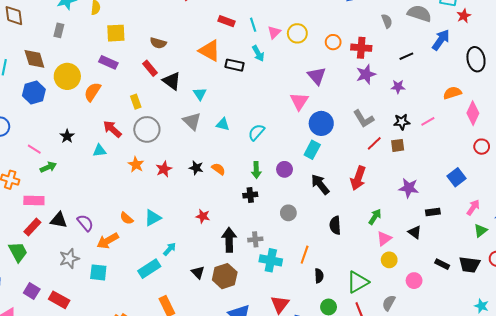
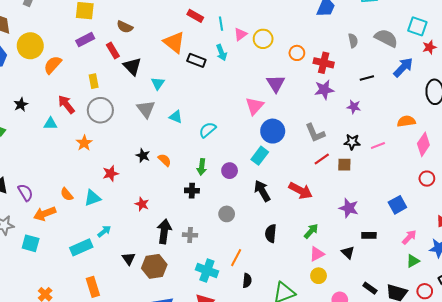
purple rectangle: (108, 62) -> (85, 40), moved, turned -60
red star: (164, 169) -> (111, 173), moved
red arrow: (358, 178) -> (300, 191), turned -90
cyan cross: (271, 260) -> (207, 270), moved

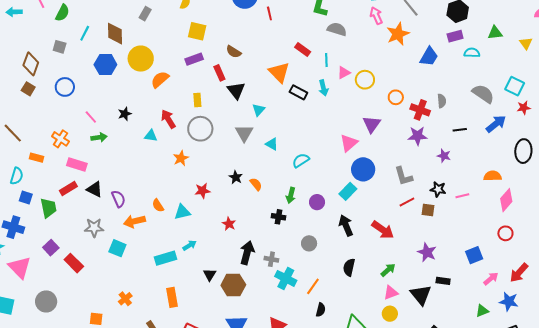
gray semicircle: (353, 41) -> (442, 101), moved
pink arrow: (409, 237) -> (491, 279), moved
black triangle: (348, 253) -> (421, 295), size x1.6
cyan cross: (207, 270) -> (286, 278), moved

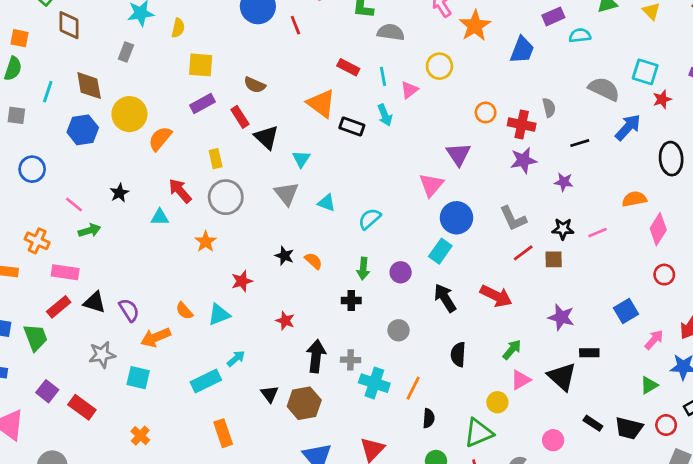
yellow circle: (365, 80) -> (439, 66), moved
orange cross: (125, 299) -> (140, 436), moved
yellow circle: (390, 314) -> (497, 402), moved

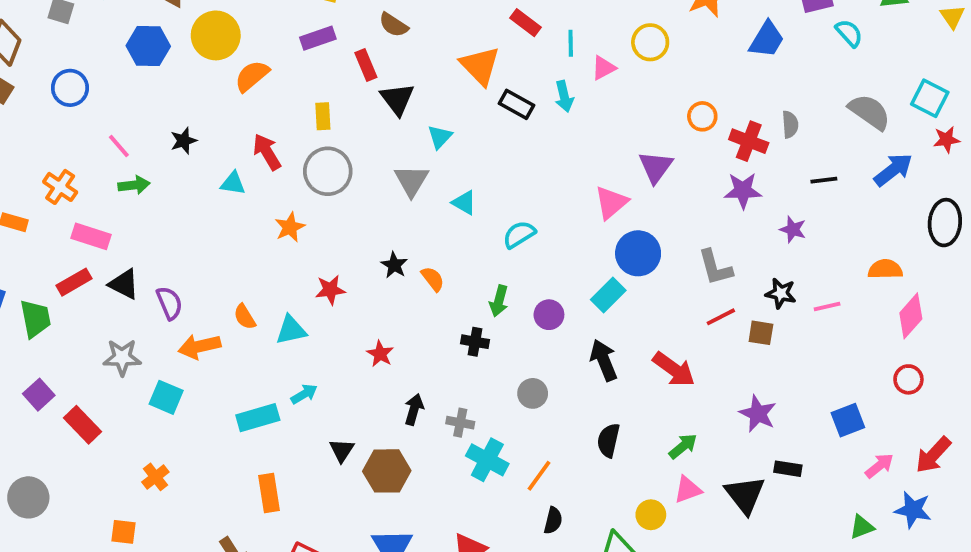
cyan semicircle: (580, 35) -> (849, 33), turned 45
black arrow: (316, 356) -> (414, 409), size x0.7

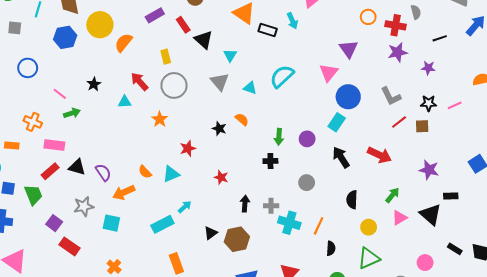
cyan semicircle: (519, 234) -> (282, 76), moved, size x1.4
orange semicircle: (433, 279) -> (242, 119), moved
purple square: (39, 395) -> (54, 223), moved
black triangle: (342, 450) -> (211, 233), turned 32
yellow circle: (651, 515) -> (369, 227), moved

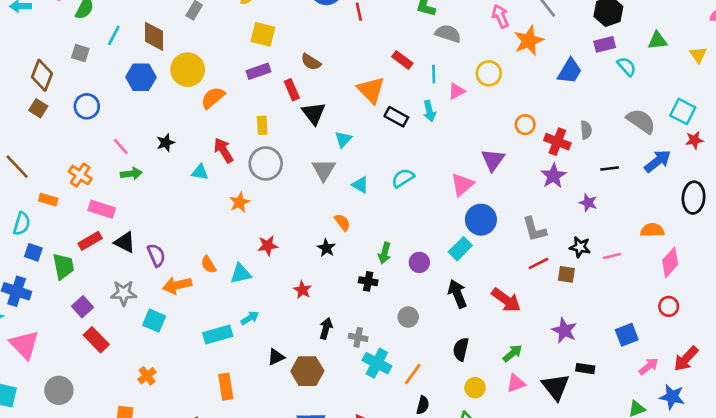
purple star: (398, 52) -> (553, 176), turned -30
cyan semicircle: (282, 76) -> (403, 178), size x0.7
black star: (219, 129) -> (326, 248), moved

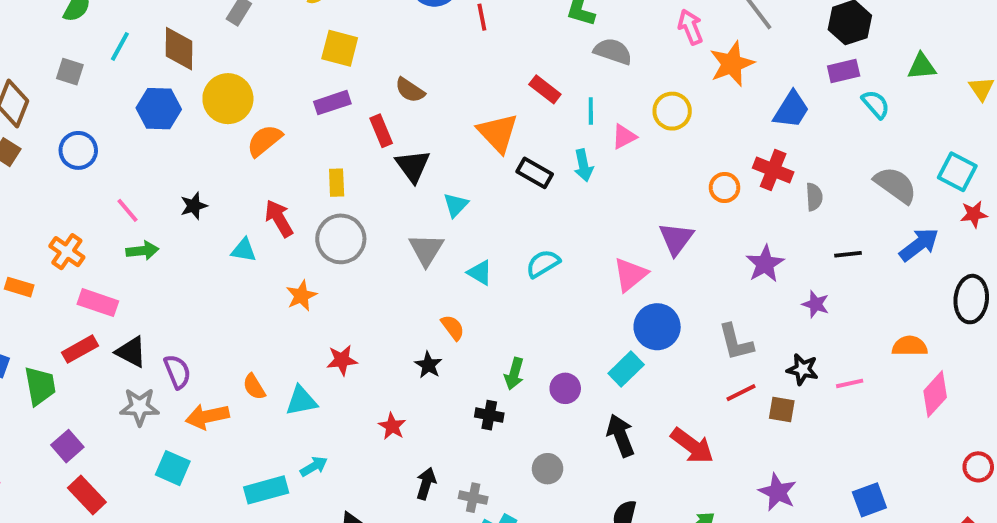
red cross: (557, 142) -> (773, 170), moved
gray star: (124, 293) -> (140, 407), moved
red circle: (669, 306) -> (978, 467), moved

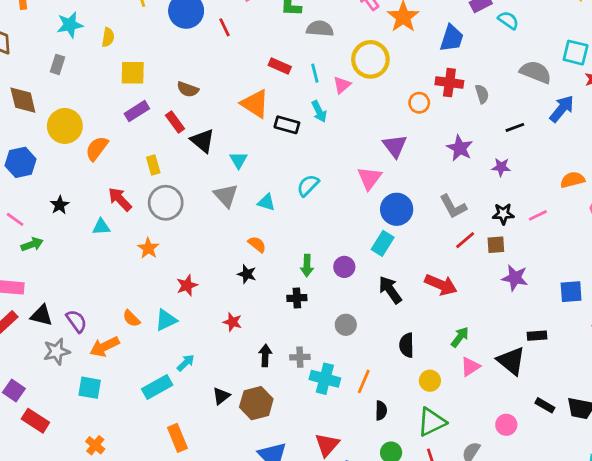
blue hexagon: (159, 109) -> (21, 162), moved
yellow circle: (672, 111) -> (370, 59), size x1.4
purple star: (778, 492) -> (515, 278), moved
blue square: (869, 500) -> (571, 292), turned 30

